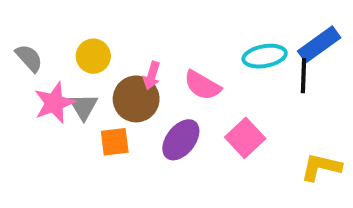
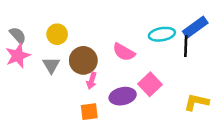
pink arrow: (152, 76) -> (92, 81), moved
pink star: (54, 103) -> (18, 56), moved
purple ellipse: (181, 140) -> (123, 96), moved, turned 40
orange square: (115, 142) -> (89, 112), moved

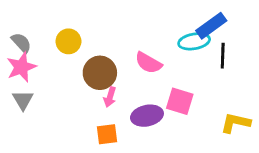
blue rectangle: (195, 27) -> (211, 26), moved
gray triangle: (51, 65) -> (23, 100), moved
pink square: (150, 84) -> (180, 101), turned -30

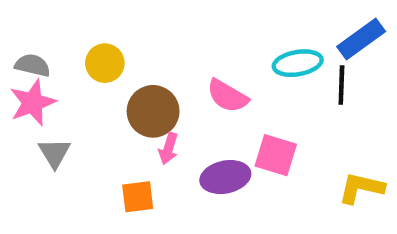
blue rectangle: (211, 26) -> (361, 39), moved
gray semicircle: (21, 43) -> (33, 65), turned -35
gray triangle: (23, 100) -> (54, 153), moved
orange square: (107, 134) -> (138, 197), moved

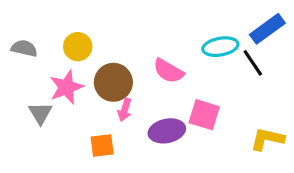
black line: (341, 85) -> (253, 63), turned -36
pink star: (33, 103) -> (66, 87), moved

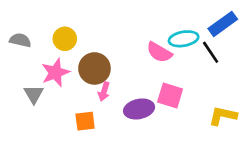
pink semicircle: (168, 71) -> (159, 52), moved

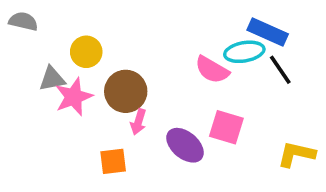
blue rectangle: (223, 24) -> (268, 32), moved, turned 60
gray semicircle: (20, 40) -> (23, 21), moved
gray triangle: (34, 94) -> (52, 79), moved, turned 50
purple ellipse: (139, 109) -> (185, 145), turned 52

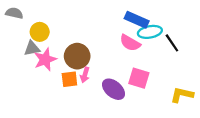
blue rectangle: (268, 32) -> (137, 20), moved
yellow circle: (86, 52) -> (40, 32), moved
orange square: (113, 161) -> (69, 79), moved

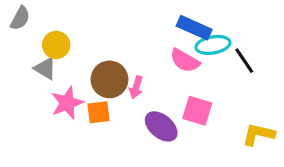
gray semicircle: (14, 13) -> (20, 18), turned 105
gray triangle: (32, 48) -> (45, 68), turned 42
pink star: (45, 59) -> (67, 103), moved
pink arrow: (85, 75) -> (136, 87), moved

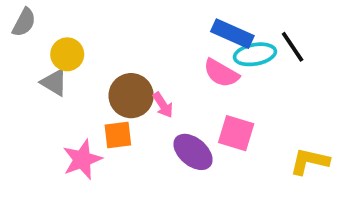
black line: (244, 61) -> (293, 47), moved
pink arrow: (136, 87) -> (163, 105), turned -50
pink star: (67, 103) -> (82, 159), moved

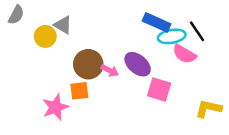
pink semicircle: (221, 73) -> (184, 54), moved
gray triangle: (54, 82) -> (63, 25), moved
pink arrow: (163, 105) -> (110, 71), turned -30
purple ellipse: (193, 152) -> (138, 64), moved

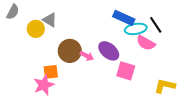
orange square: (79, 91) -> (51, 72), moved

